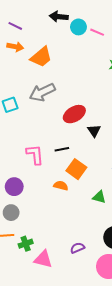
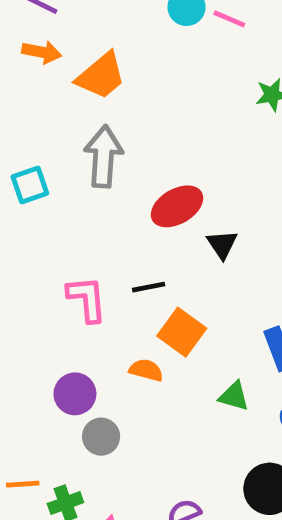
gray arrow: (42, 92) -> (103, 157), turned 120
purple circle: (14, 187) -> (75, 394), moved
gray circle: (11, 213) -> (101, 437), moved

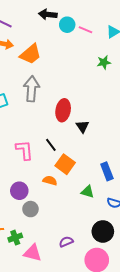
red ellipse: (177, 206) -> (63, 110), turned -50
black line: (149, 287) -> (51, 145), turned 64

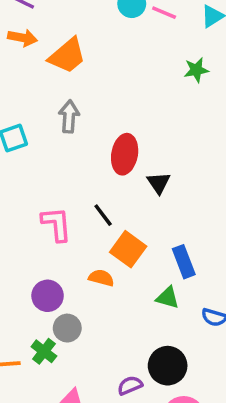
gray arrow: (32, 89) -> (69, 117), size x0.7
blue rectangle: (107, 171) -> (184, 262), moved
black circle: (103, 231) -> (168, 366), moved
green cross: (15, 238) -> (44, 351), moved, turned -32

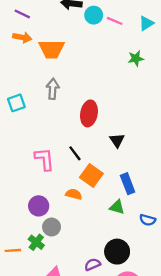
orange trapezoid: (67, 56) -> (52, 49), turned 40
black triangle: (159, 183) -> (117, 140), moved

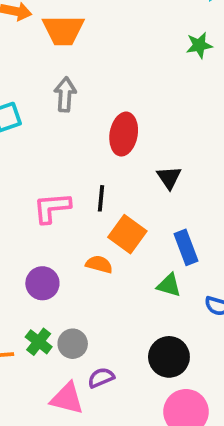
black line: (75, 153) -> (101, 198), turned 42
pink L-shape: (44, 159) -> (52, 208), turned -90
gray circle: (52, 227) -> (73, 344), moved
purple semicircle: (92, 264) -> (101, 378), moved

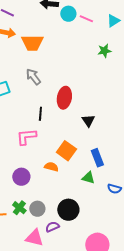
gray arrow: (65, 94) -> (33, 77), turned -42
black line: (101, 198) -> (40, 114), moved
black circle: (169, 357) -> (68, 210), moved

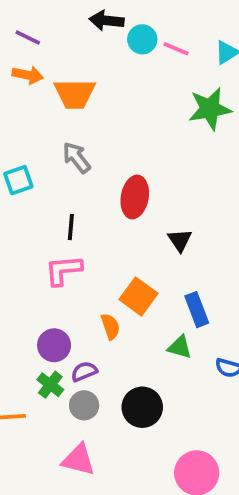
green star: (104, 51) -> (210, 109), size x1.6
black line: (40, 114) -> (71, 227), moved
orange semicircle: (51, 167) -> (110, 326), turned 56
green cross: (19, 208) -> (50, 385), moved
purple semicircle: (52, 227) -> (84, 372), moved

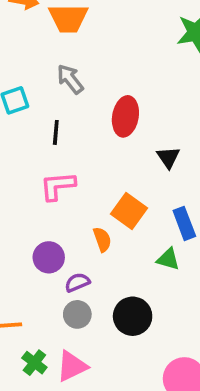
black line: (71, 227) -> (56, 132), moved
green cross: (50, 385) -> (34, 363), moved
pink triangle: (78, 460) -> (72, 366), turned -40

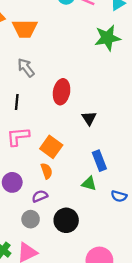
orange square: (129, 211) -> (51, 147), moved
purple semicircle: (77, 282) -> (40, 196), moved

